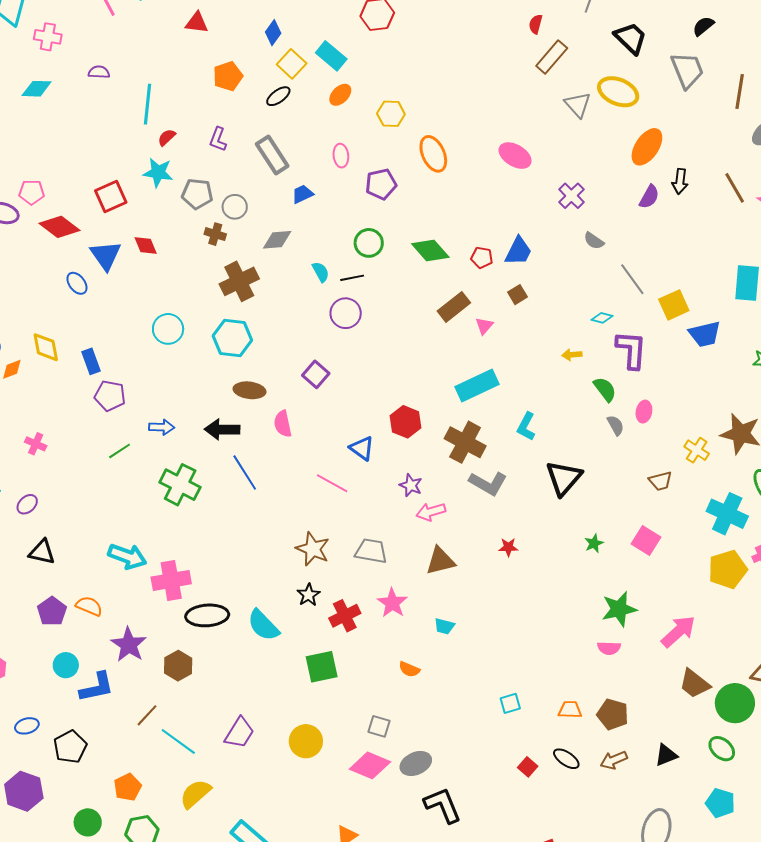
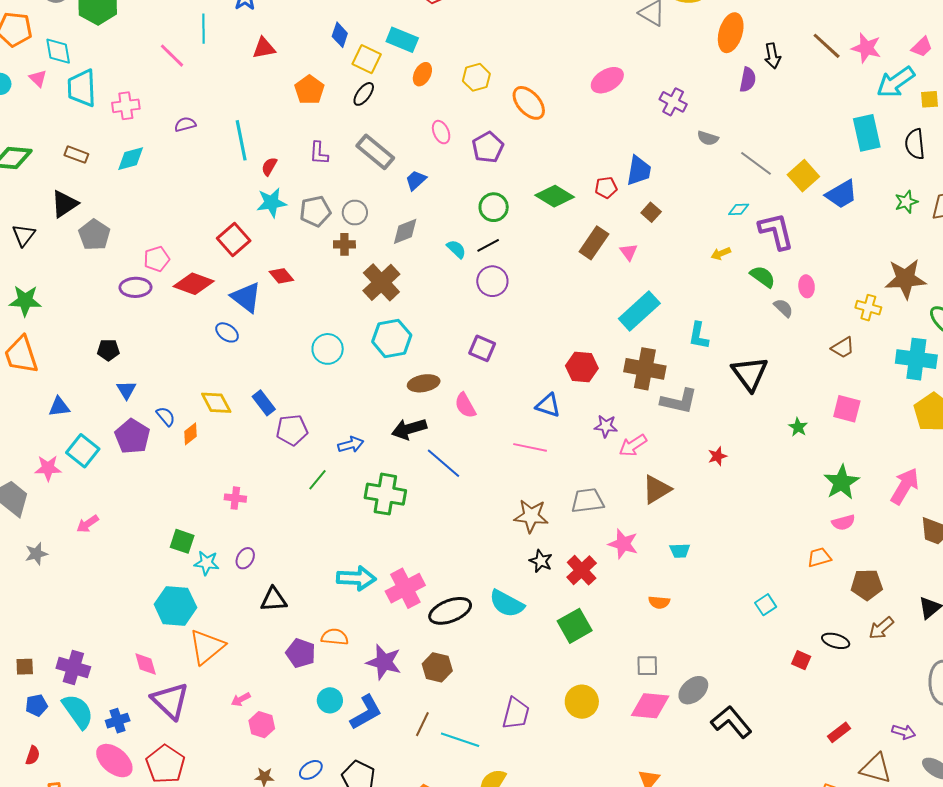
pink ellipse: (515, 156) -> (607, 80), turned -44
orange trapezoid: (570, 710) -> (819, 557), moved

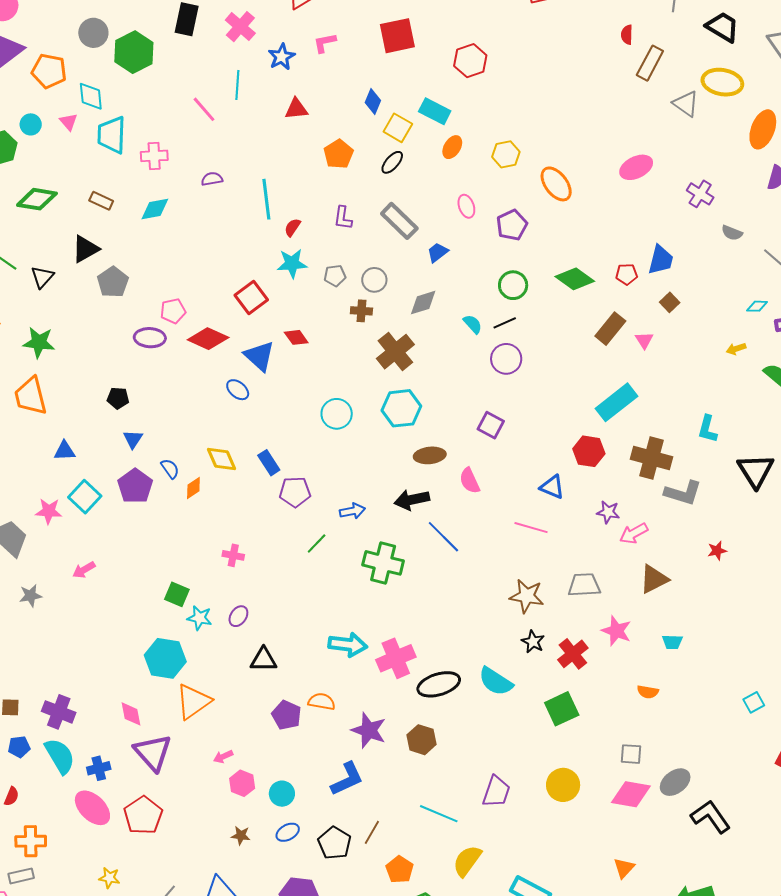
gray pentagon: (315, 211) -> (335, 276), size x0.7
cyan rectangle: (639, 311) -> (616, 402), moved
cyan circle: (330, 700) -> (282, 794), moved
brown line: (422, 724) -> (372, 832), moved

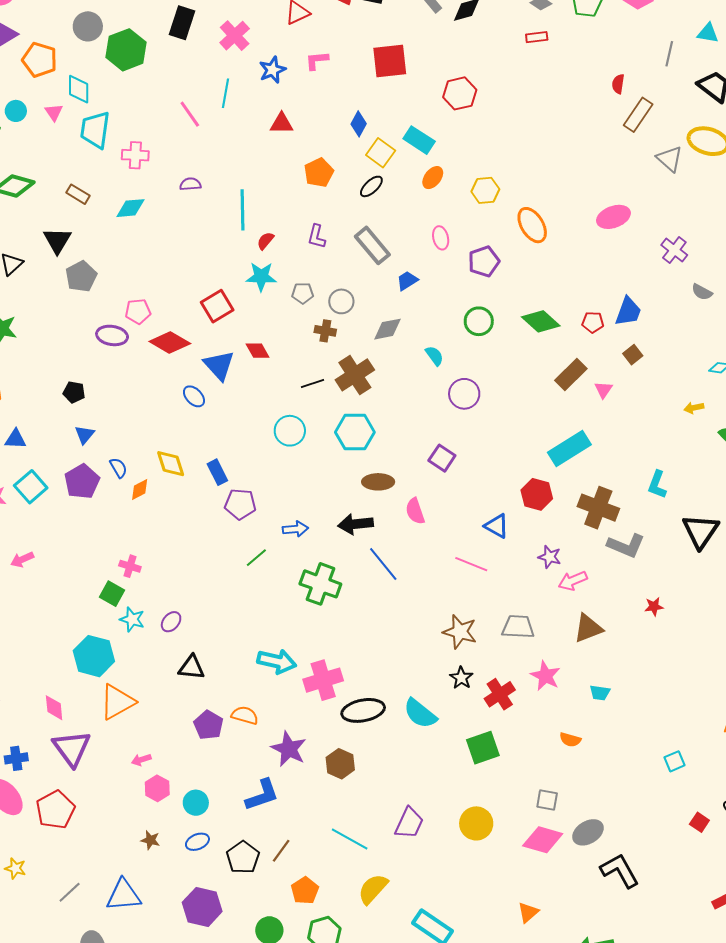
black triangle: (85, 249) -> (57, 241), turned -36
black line: (505, 323) -> (312, 383), moved
pink cross: (233, 555) -> (130, 566), moved

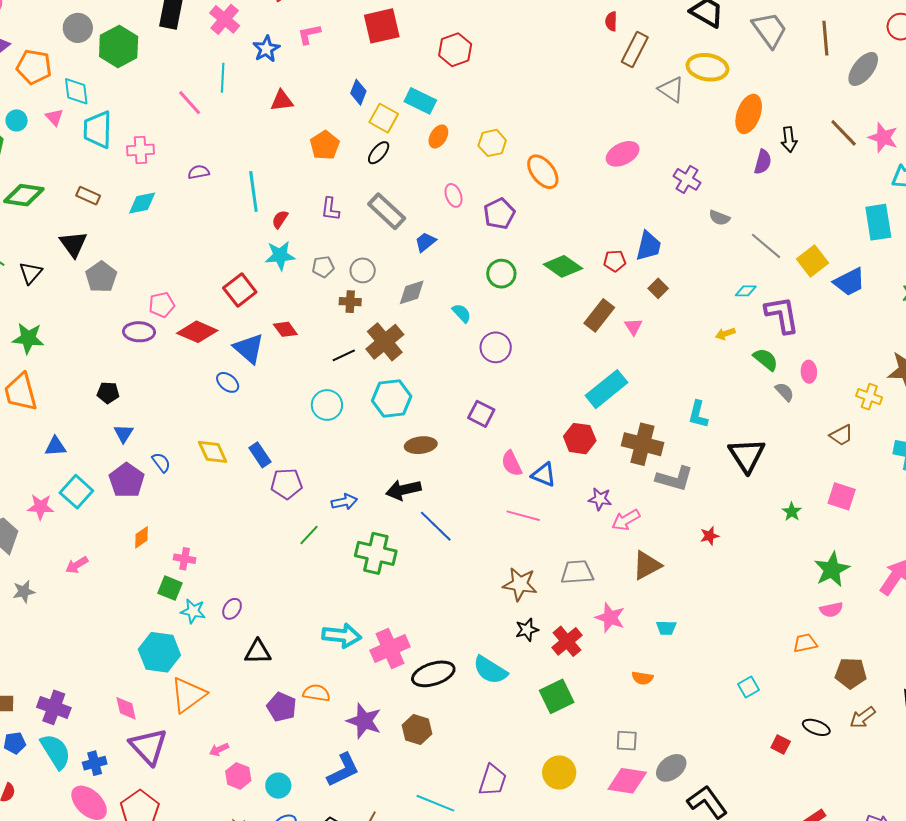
orange diamond: (140, 490) -> (142, 537), moved
pink semicircle: (415, 511) -> (512, 463), moved
black star: (461, 678) -> (527, 630), turned 30

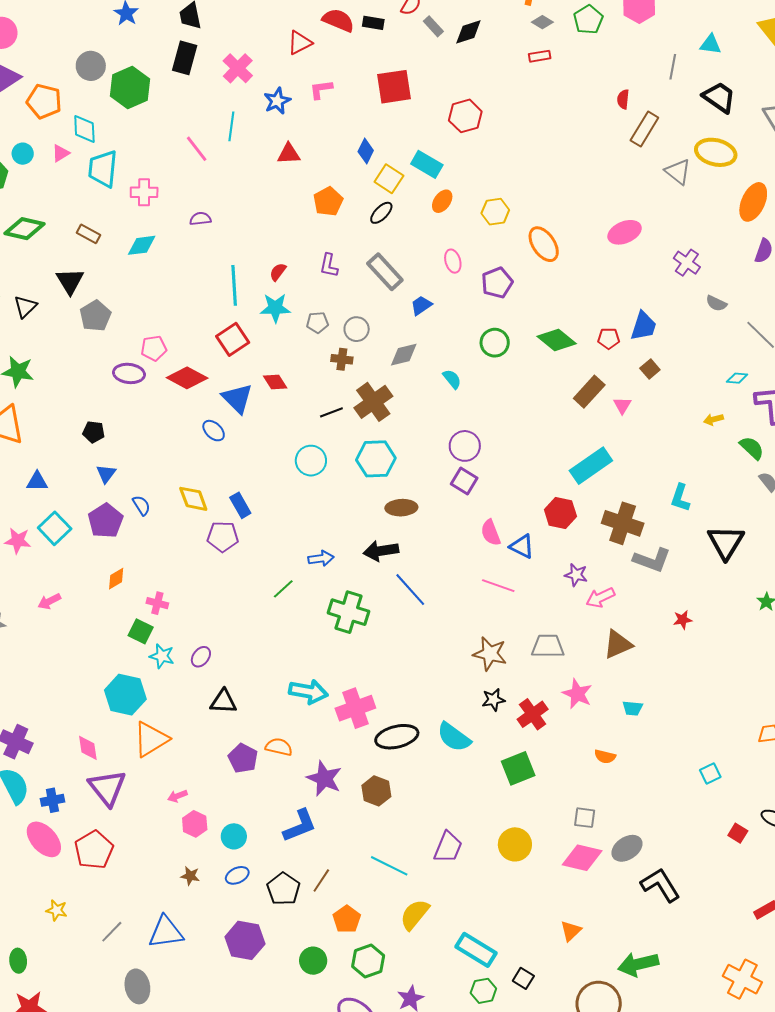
pink triangle: (54, 117) -> (61, 153), turned 36
cyan line: (253, 191) -> (234, 285), moved
purple circle: (496, 347) -> (465, 446), moved
purple pentagon: (287, 484) -> (223, 537), moved

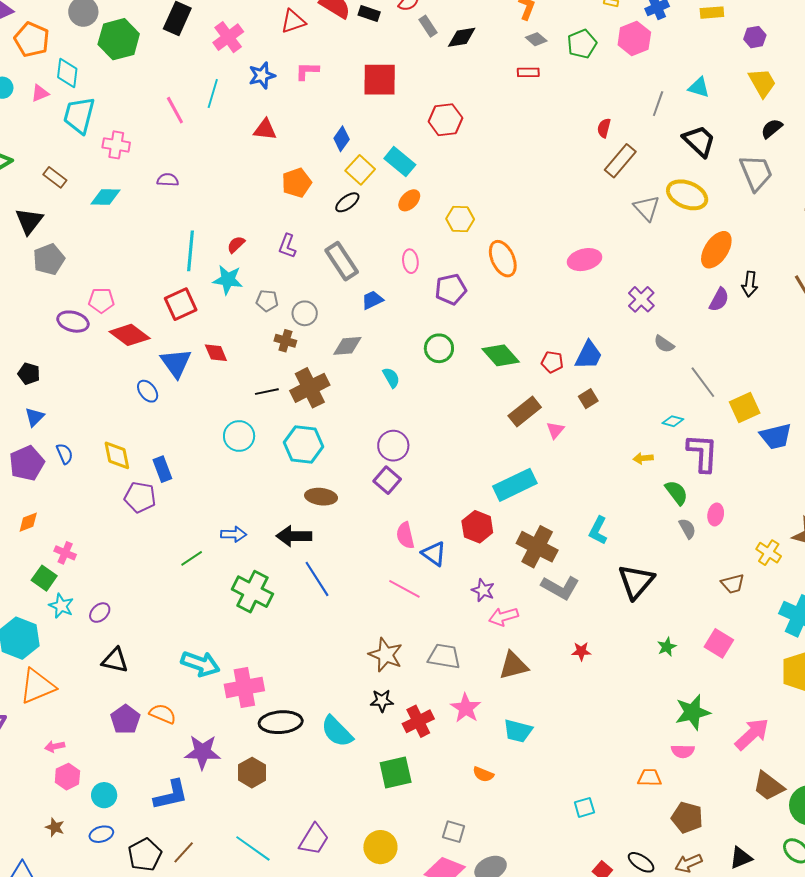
cyan trapezoid: (633, 708) -> (518, 731), size x1.4
purple star: (324, 778) -> (202, 752), turned -30

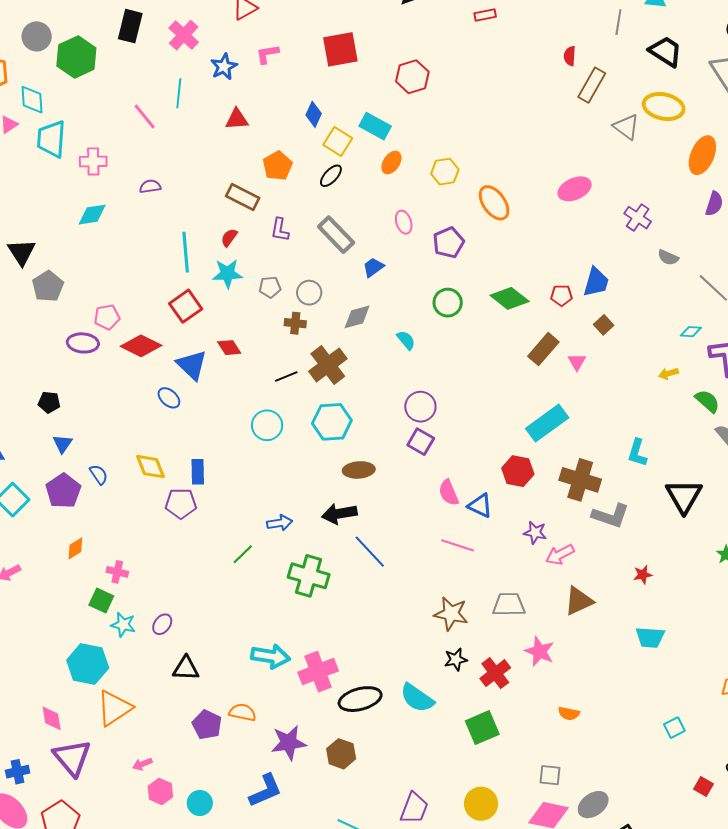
brown rectangle: (55, 177) -> (243, 197), moved, size x1.4
blue rectangle: (162, 469) -> (198, 472), turned 30
cyan trapezoid: (518, 731) -> (650, 637), moved

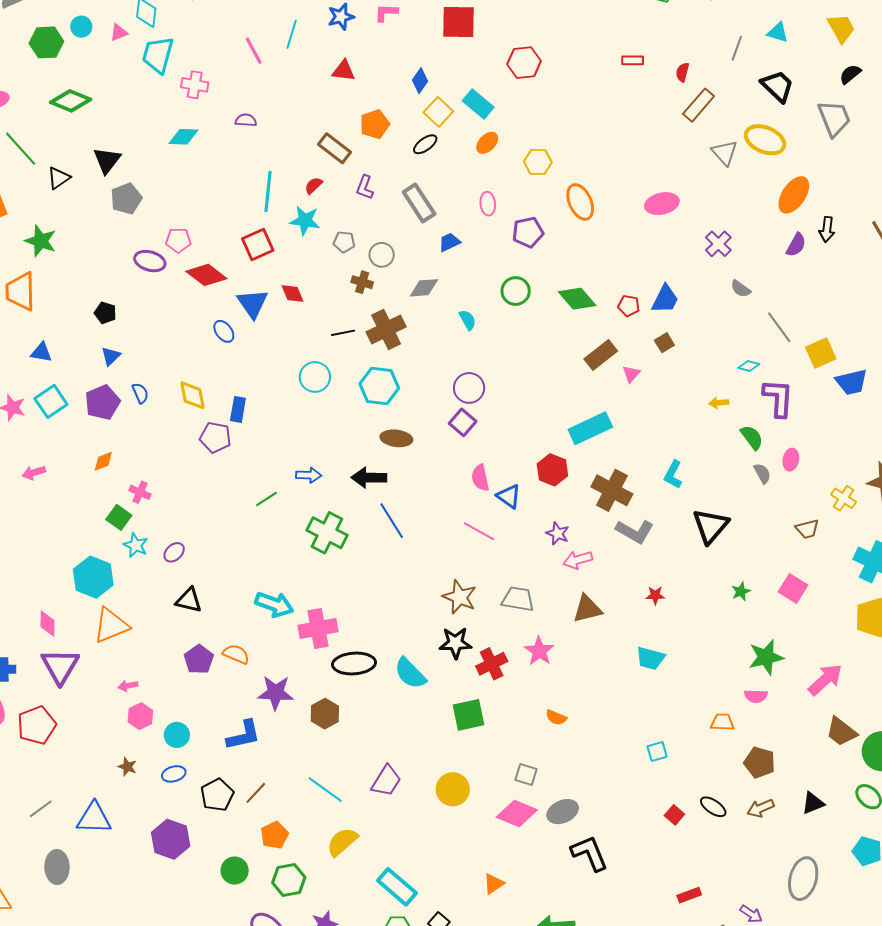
red rectangle: (485, 15) -> (633, 60), moved
black star: (456, 660) -> (455, 643), size x1.4

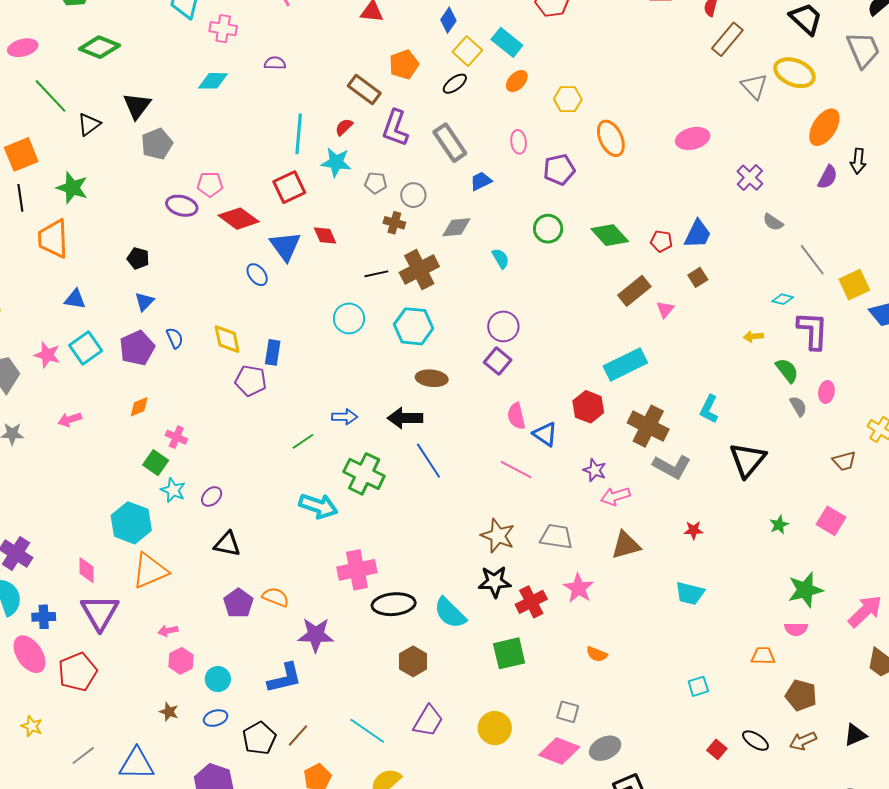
purple L-shape: (365, 187) -> (395, 128), size x1.5
cyan arrow: (274, 604) -> (318, 506), moved
brown hexagon: (325, 714) -> (413, 661), moved

